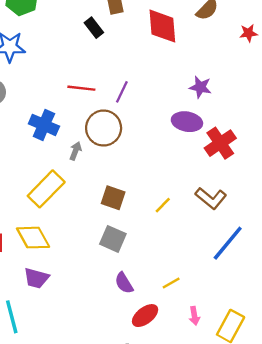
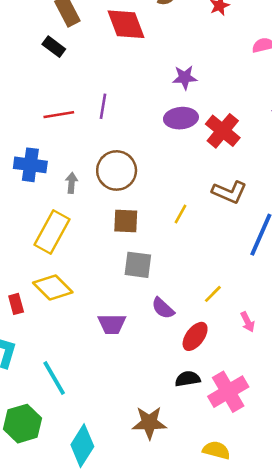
brown circle: (104, 128) -> (117, 170), moved
purple trapezoid: (36, 278) -> (112, 324), moved

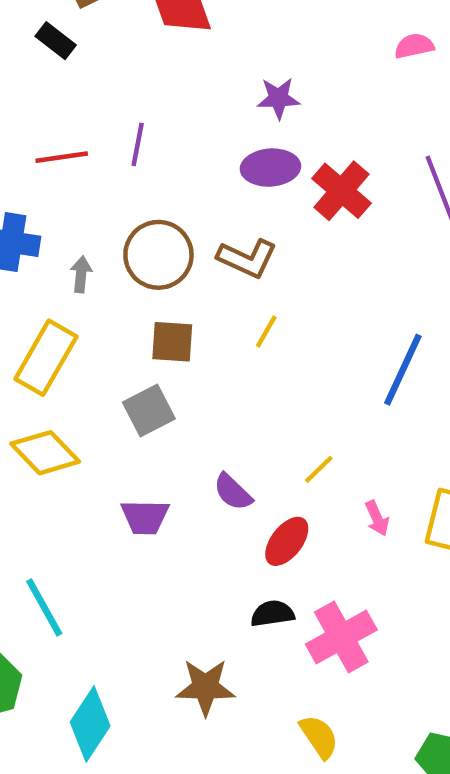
brown L-shape: (229, 192) -> (247, 258), moved
gray square: (138, 265) -> (149, 411), moved, turned -36
yellow semicircle: (216, 450) -> (319, 737), turned 40

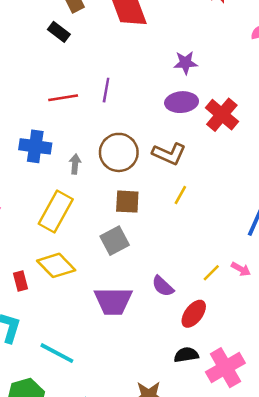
purple trapezoid: (145, 517) -> (113, 301), size x1.4
pink arrow: (377, 518) -> (241, 269), moved, turned -36
cyan line: (44, 607) -> (57, 353), turned -32

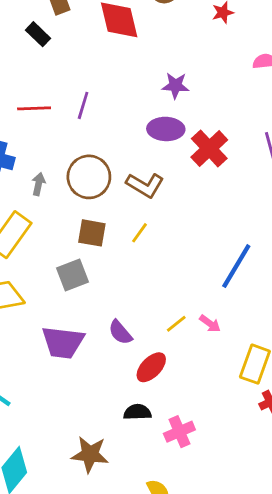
yellow line: (180, 195) -> (140, 233), moved
pink cross: (225, 368) -> (179, 432), size x0.7

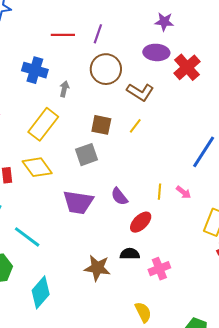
brown circle: (89, 177) -> (106, 69), moved
yellow line: (176, 324) -> (159, 192), turned -49
brown star: (90, 454) -> (97, 268), moved

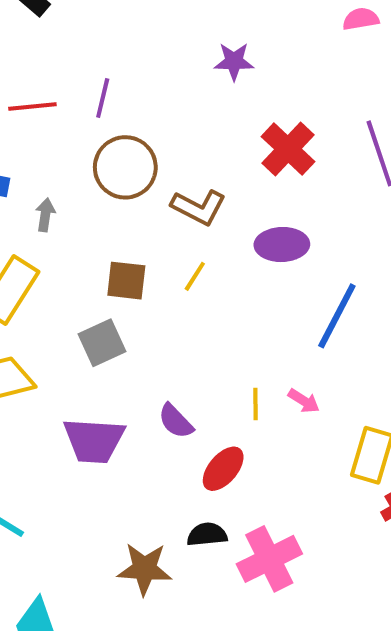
purple ellipse: (156, 52) -> (282, 245), moved
pink cross: (159, 269) -> (269, 559), size x1.4

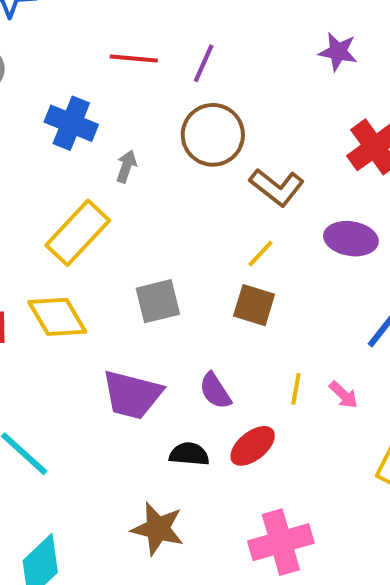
brown square: (126, 281) -> (254, 305), moved
black semicircle: (207, 534) -> (189, 454), moved

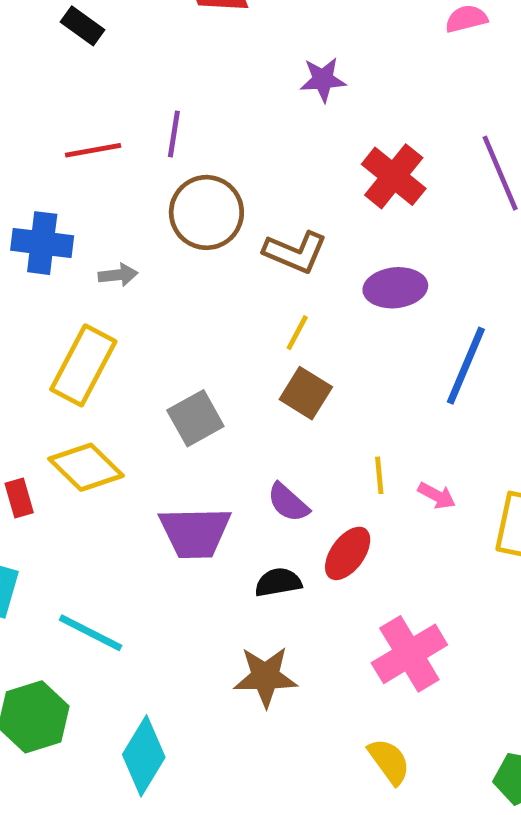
gray arrow: (126, 166) -> (118, 275), turned 80
brown square: (254, 305) -> (306, 393), turned 30
pink arrow: (344, 395) -> (437, 496), moved

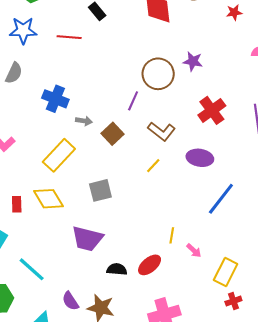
purple line: (174, 134) -> (133, 101), moved
red line: (93, 150) -> (69, 37), moved
brown circle: (206, 212) -> (158, 74), moved
brown square: (306, 393) -> (112, 134), moved
purple semicircle: (288, 503) -> (70, 301), moved

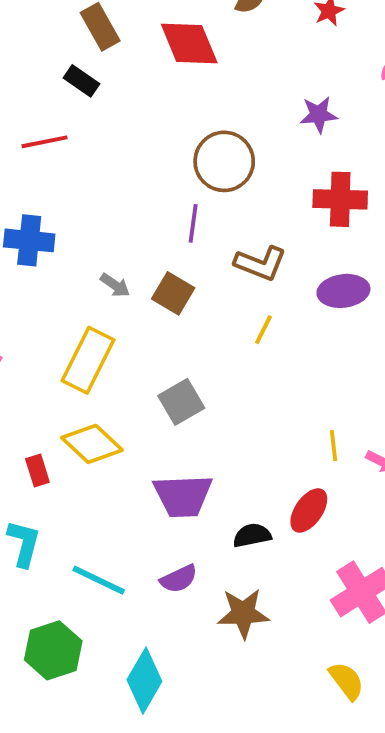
purple star: (193, 61) -> (319, 115), moved
blue cross: (55, 99) -> (29, 240), moved
red cross: (212, 110) -> (340, 199), turned -36
gray arrow: (84, 121) -> (115, 285), turned 42
purple semicircle: (70, 301) -> (179, 579), moved, turned -66

